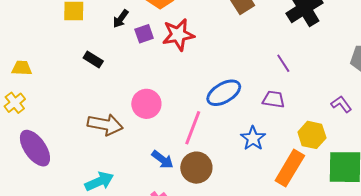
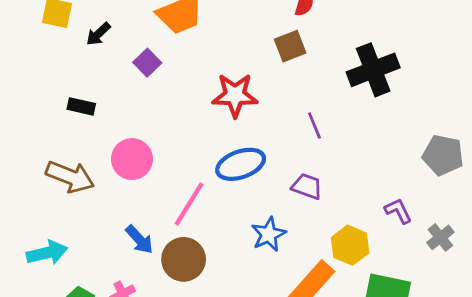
black arrow: (121, 19) -> (98, 34), moved
purple square: (144, 34) -> (147, 63), turned -36
red star: (178, 35) -> (235, 95), moved
black rectangle: (93, 59) -> (81, 106), moved, turned -30
purple line: (283, 63) -> (314, 126), moved

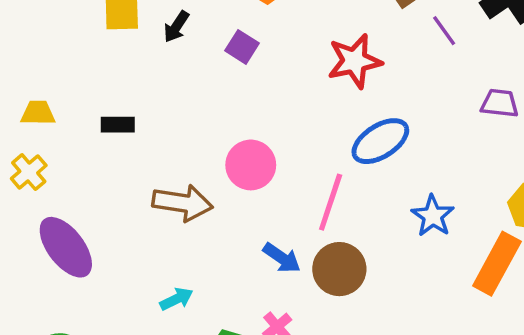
black rectangle: (81, 106) -> (118, 125), moved
purple line: (314, 126) -> (444, 31), moved
purple trapezoid: (307, 186) -> (500, 103), moved
cyan arrow: (47, 253) -> (176, 299), size x0.7

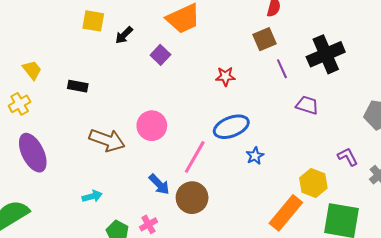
red star: (355, 61) -> (225, 76), size x0.6
purple trapezoid: (500, 103) -> (307, 105), moved
yellow trapezoid: (38, 113) -> (32, 70), turned 40
blue star: (433, 216) -> (255, 156), moved, size x0.7

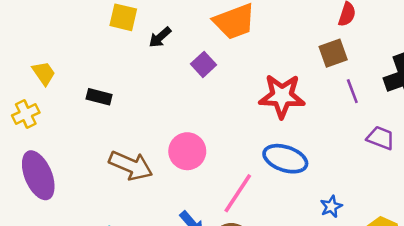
red star: (225, 76) -> (282, 96), size x1.8
blue ellipse: (231, 127) -> (285, 159), turned 36
blue star: (255, 156) -> (331, 206), moved

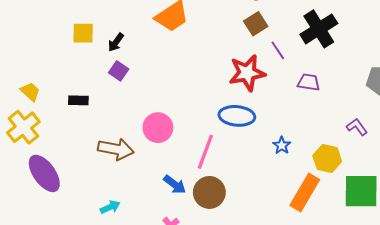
purple square: (203, 64) -> (119, 71), moved
red star: (282, 96) -> (247, 73), moved
yellow cross: (26, 114) -> (23, 127), size x1.5

